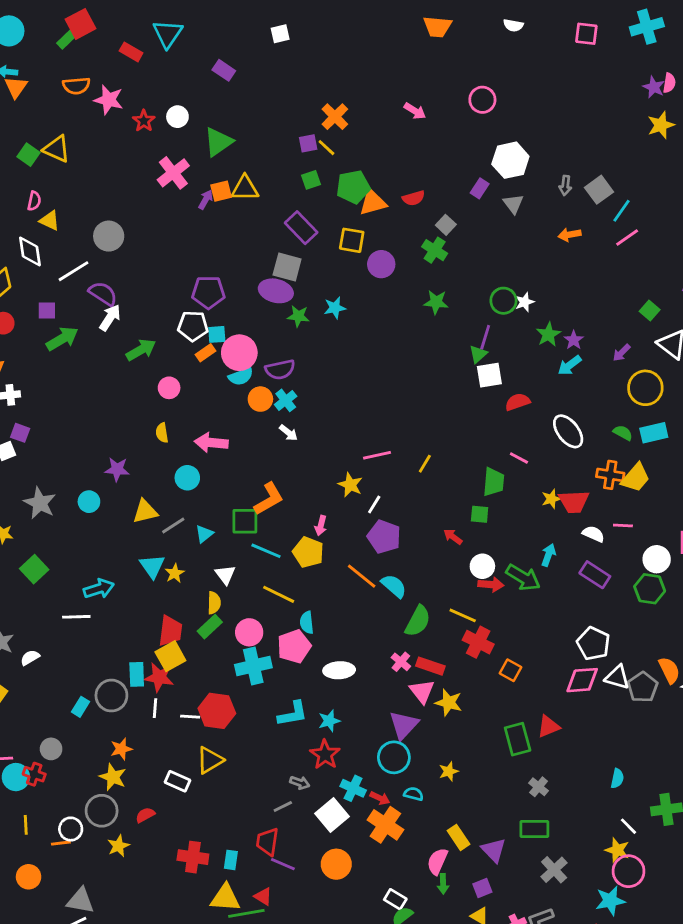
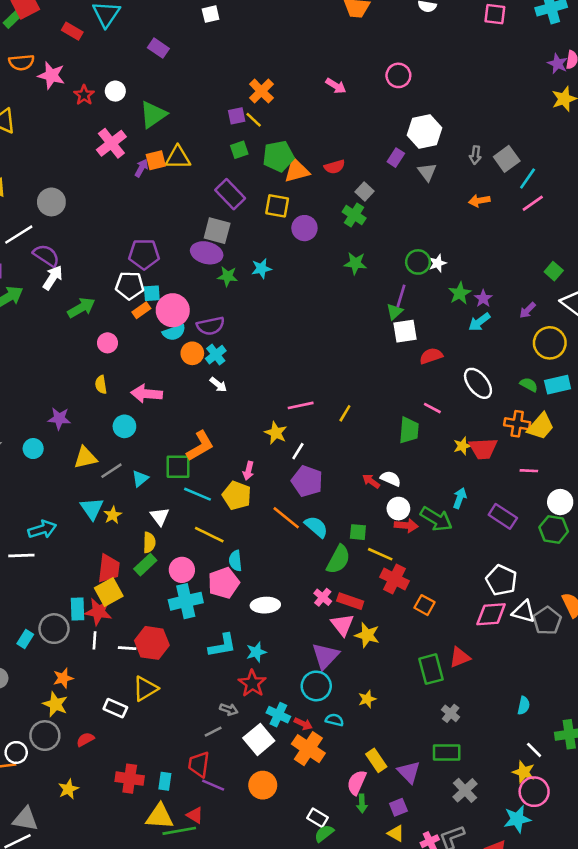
green square: (480, 514) -> (358, 532), moved
white semicircle: (593, 534) -> (391, 479), moved
yellow star: (118, 846) -> (68, 789), moved

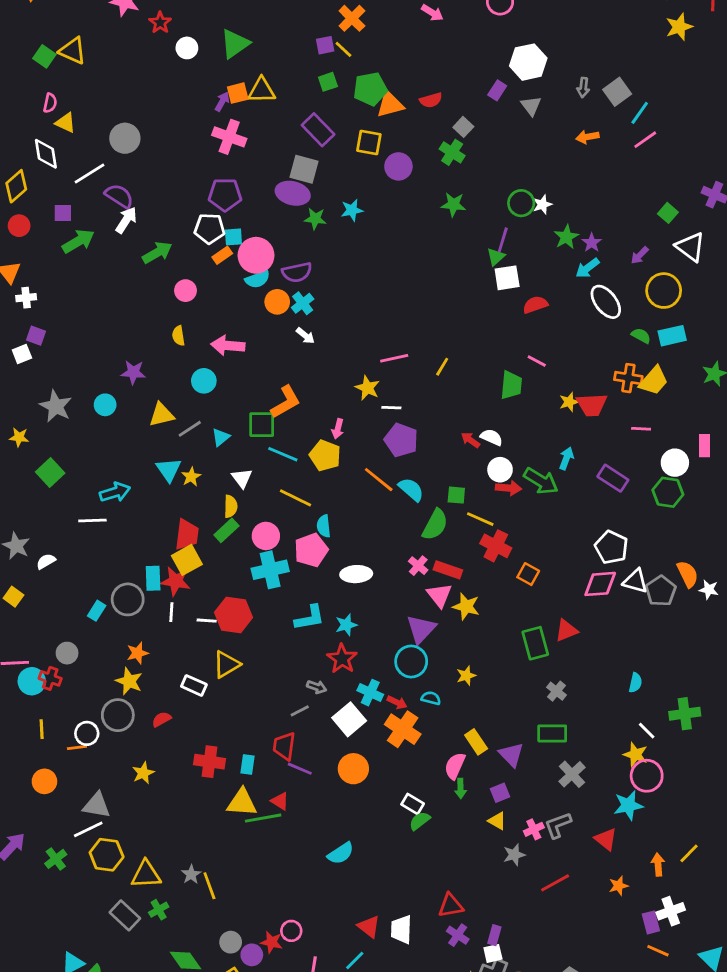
white circle: (115, 91) -> (187, 48), moved
pink cross: (111, 143) -> (229, 137), moved, turned -32
white ellipse: (478, 383) -> (606, 302), moved
white line: (298, 451) -> (391, 408), turned 60

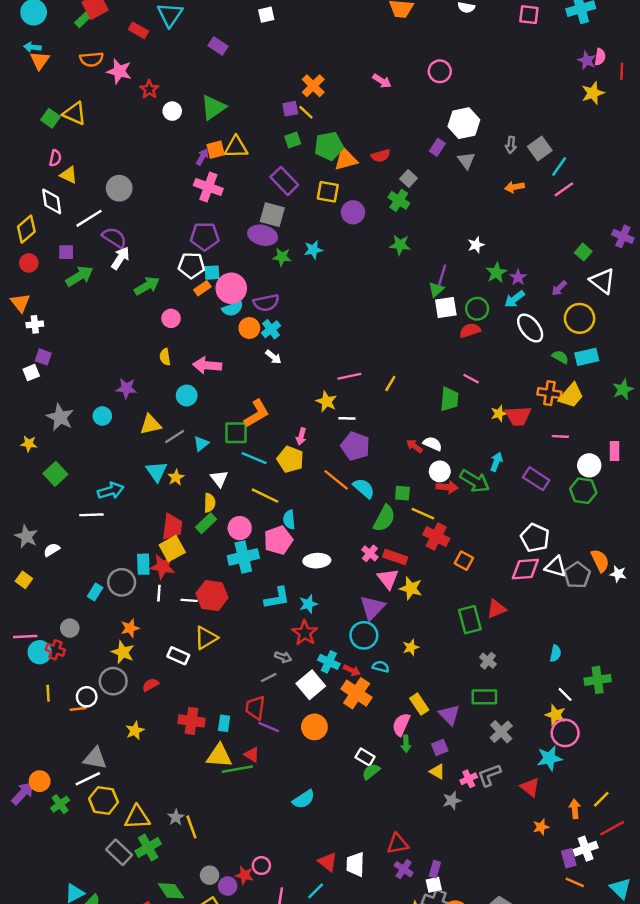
green circle: (521, 203) -> (477, 309), moved
orange circle: (44, 781) -> (40, 781), moved
red line: (555, 883) -> (612, 828), moved
green cross: (159, 910) -> (148, 847), size x1.5

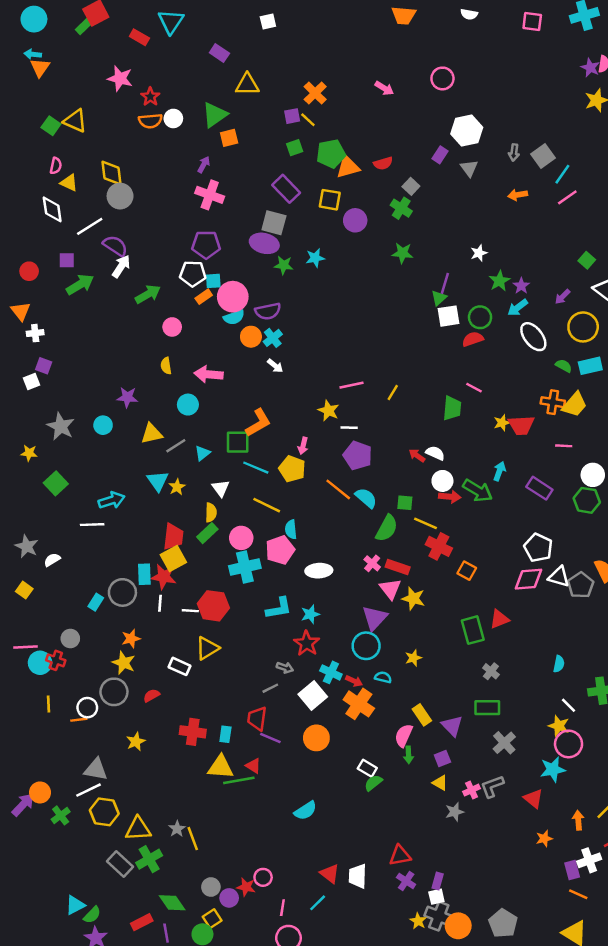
orange semicircle: (91, 59) -> (150, 121), moved
yellow triangle: (236, 147) -> (247, 85), moved
orange square: (216, 150) -> (229, 138), moved
yellow diamond: (26, 229) -> (112, 173), moved, turned -56

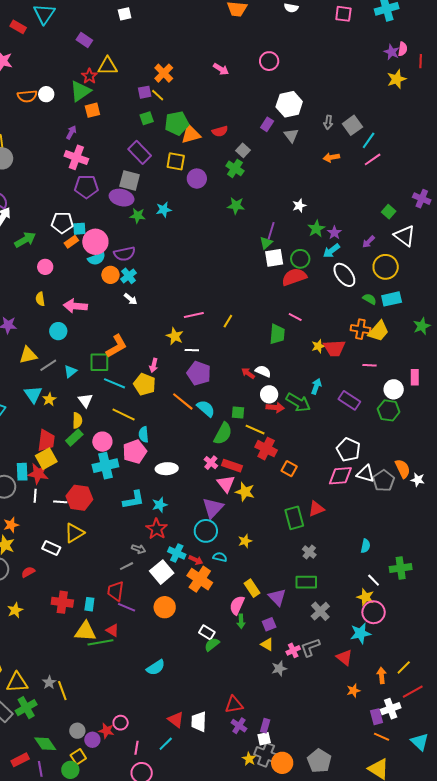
red star: (150, 97) -> (89, 76), moved
purple pentagon: (206, 245) -> (86, 187), moved
red semicircle: (473, 339) -> (294, 277), size x1.4

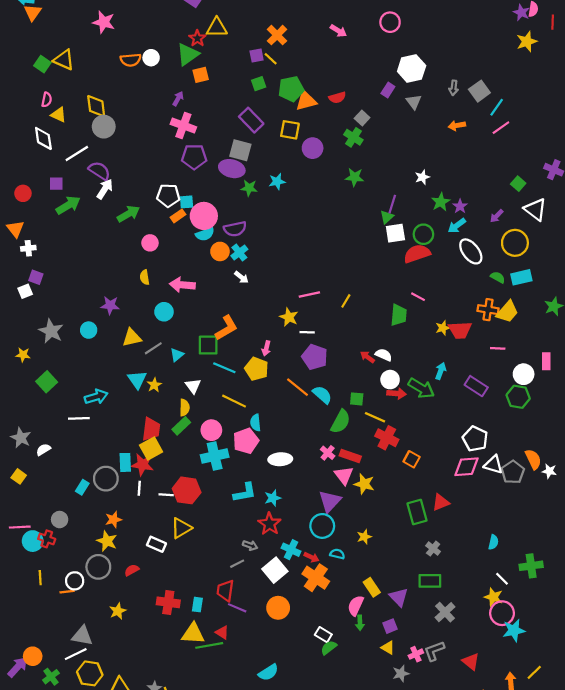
cyan star: (360, 633) -> (514, 630), moved

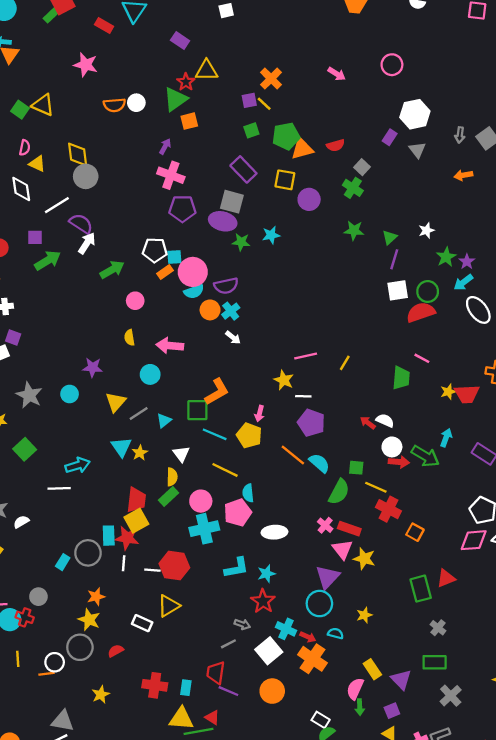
green triangle: (387, 217) -> (390, 237), moved
yellow triangle: (132, 338) -> (116, 402), turned -36

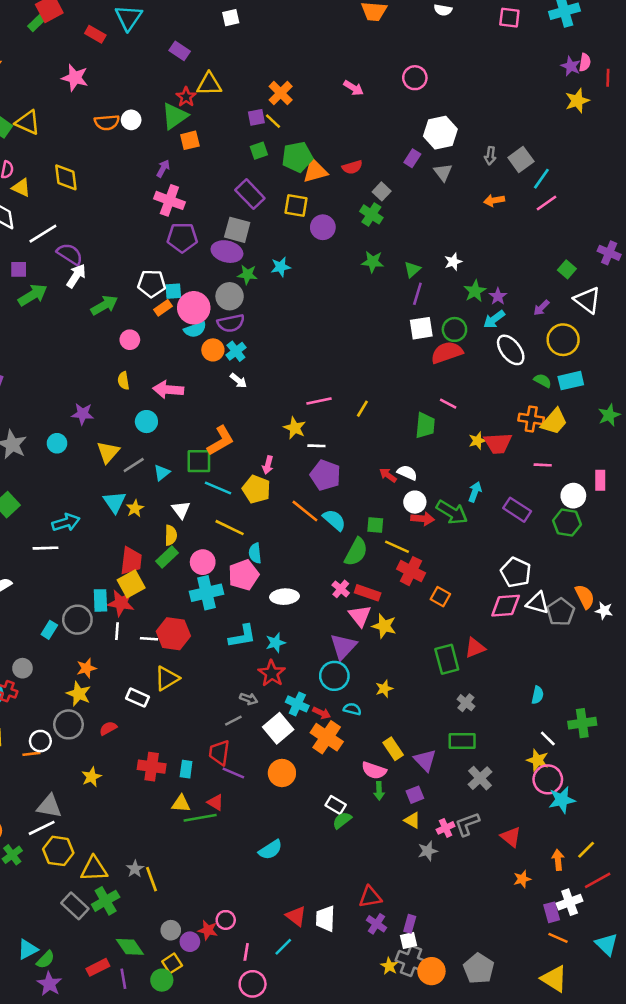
gray circle: (86, 176) -> (230, 296), moved
pink semicircle: (355, 689) -> (374, 770), turned -95
yellow triangle: (181, 719) -> (181, 804), size x0.7

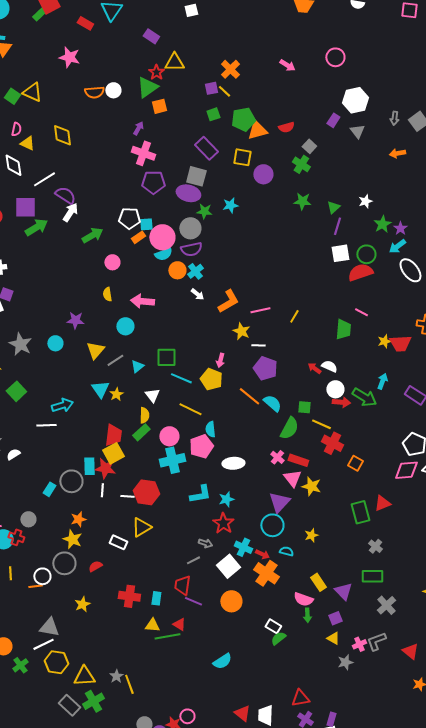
purple square: (19, 269) -> (25, 207), size x1.6
orange L-shape: (221, 441) -> (228, 301), moved

